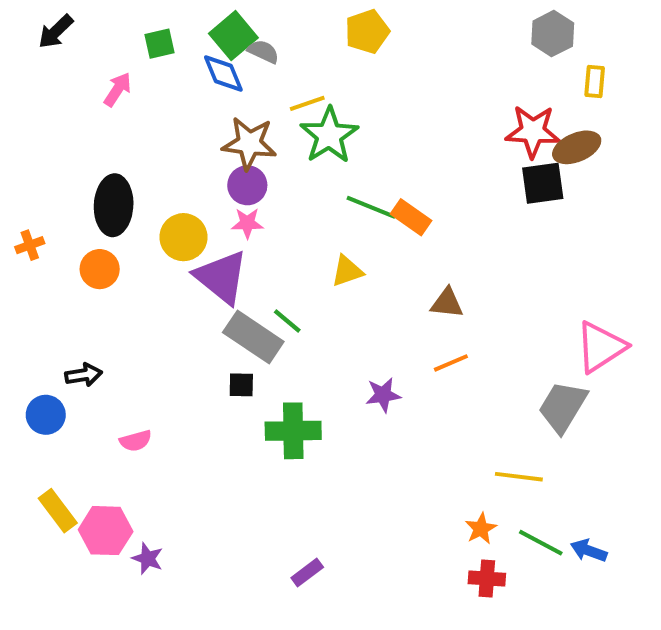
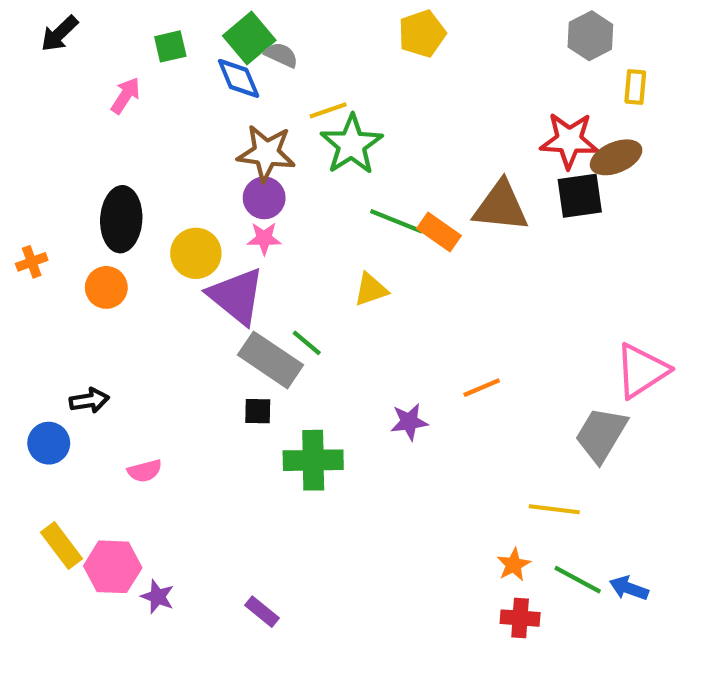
yellow pentagon: (367, 32) -> (422, 34), moved
brown triangle: (447, 303) -> (501, 206), moved, size x1.6
purple rectangle: (307, 572) -> (262, 612), moved, turned 76

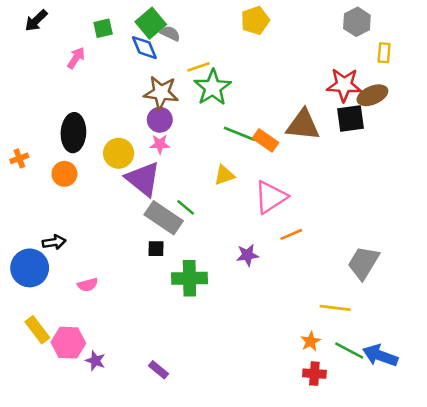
pink triangle: (642, 371) -> (271, 197), moved
blue circle: (49, 443) -> (30, 268), size x1.5
blue arrow: (629, 588) -> (380, 356), size x1.5

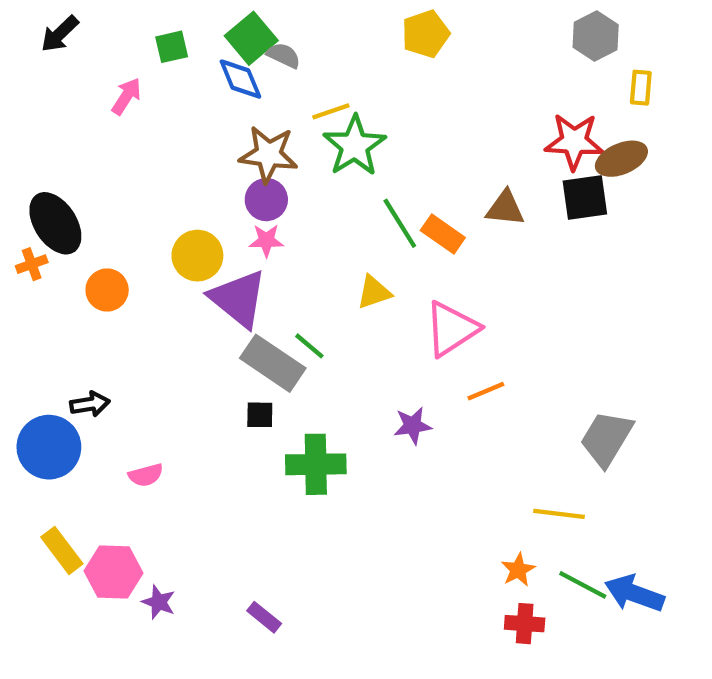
brown triangle: (303, 125) -> (505, 208), size x0.7
black ellipse: (73, 133) -> (55, 223), moved, turned -36
green line: (240, 134) -> (400, 223), turned 36

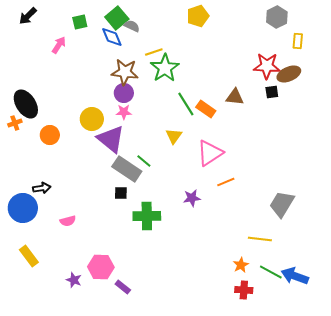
black square: (585, 197) -> (272, 92), size x0.6
yellow triangle: (374, 292) -> (174, 136), turned -36
pink hexagon: (113, 572) -> (101, 267), moved

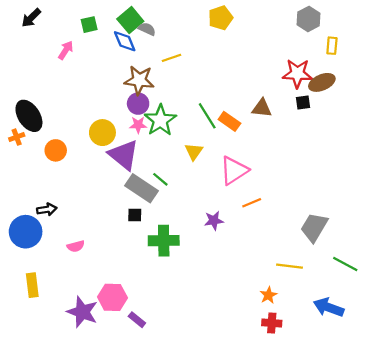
green star: (165, 68) -> (160, 120), moved
yellow rectangle: (29, 256) -> (32, 285), turned 30
green line: (271, 272) -> (345, 264), moved
purple star: (74, 280) -> (82, 312), size x1.8

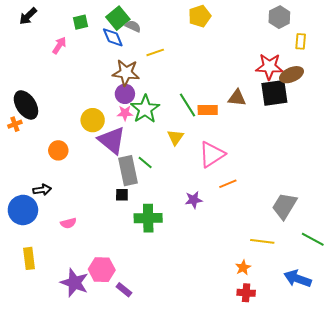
black square: (303, 102) -> (274, 93), size x2.0
orange rectangle: (229, 121) -> (208, 110), turned -36
orange circle: (56, 150) -> (58, 150), moved
gray rectangle: (141, 188) -> (128, 171), turned 44

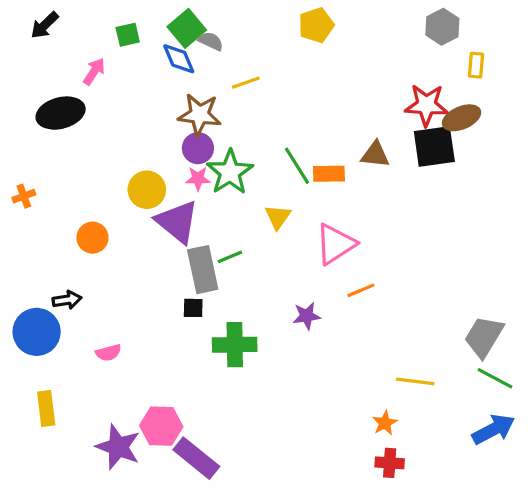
black ellipse: (26, 105) -> (61, 113), moved, turned -72
green line: (145, 163) -> (230, 257), turned -63
gray trapezoid: (284, 206) -> (484, 337), moved
blue arrow: (298, 279) -> (493, 429), moved, turned 132
purple rectangle: (124, 290) -> (196, 458), size x1.8

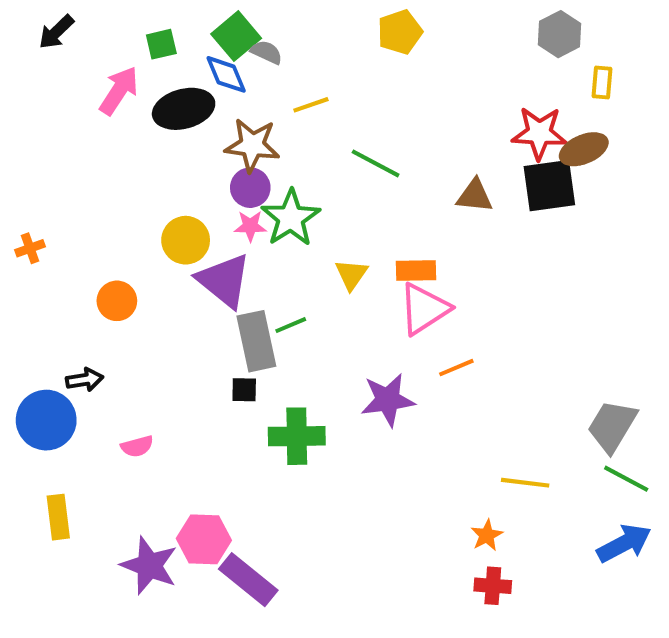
pink arrow: (94, 71) -> (119, 91), size x1.4
black ellipse: (61, 113) -> (184, 109), moved
green line: (297, 166) -> (376, 163), moved, turned -30
orange rectangle: (329, 174) -> (416, 270), moved
purple star: (307, 316) -> (388, 400), size x1.5

